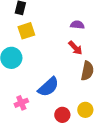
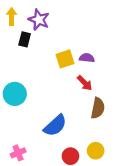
yellow square: (26, 31) -> (65, 59), moved
pink cross: (21, 103) -> (18, 153), moved

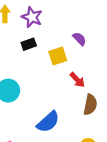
black rectangle: (25, 39) -> (29, 44), moved, turned 56
purple semicircle: (87, 58) -> (79, 39), moved, turned 40

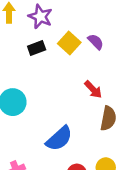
yellow square: (58, 56) -> (69, 43), moved, turned -30

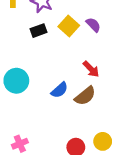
brown semicircle: (108, 118) -> (85, 96), moved, turned 40
blue semicircle: (59, 139) -> (59, 90), moved, size x0.7

